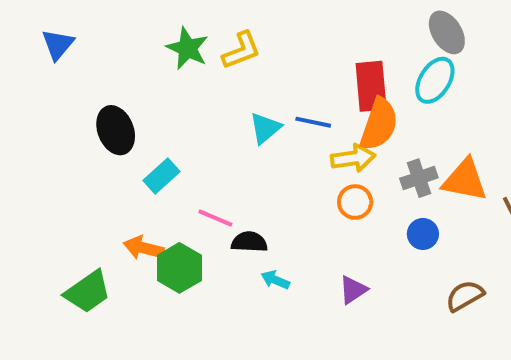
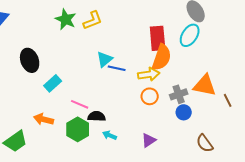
blue line: (313, 122) -> (117, 68), moved
gray cross: (419, 178) -> (179, 94), moved
green hexagon: (179, 268) -> (78, 129), moved
brown semicircle: (465, 296) -> (205, 143), turned -96

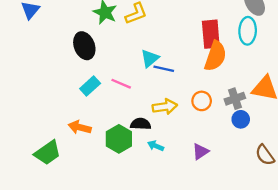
cyan ellipse: (190, 35) -> (248, 31), turned -30
black ellipse: (30, 60) -> (84, 46), moved
yellow arrow: (149, 74) -> (165, 107), moved
pink line: (80, 104) -> (121, 84), moved

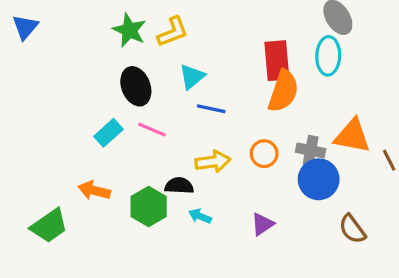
black ellipse: (84, 46) -> (136, 86), moved
cyan triangle: (150, 58) -> (192, 77), moved
gray cross: (235, 99) -> (311, 150), turned 30
blue circle: (241, 119) -> (319, 179), size x1.6

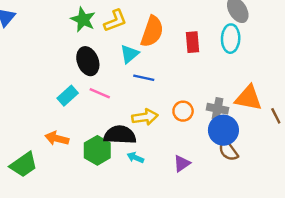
red rectangle: (277, 61) -> (193, 42), size x0.7
orange semicircle: (283, 91) -> (152, 31), moved
black semicircle: (179, 186) -> (120, 135), size x1.5
brown semicircle: (352, 229) -> (228, 150), moved

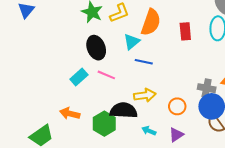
orange circle: (183, 111) -> (177, 106), moved
cyan arrow: (135, 158) -> (149, 131), moved

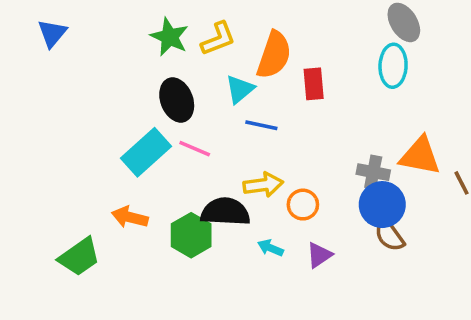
red rectangle: (185, 31) -> (314, 84), moved
cyan rectangle: (79, 77) -> (146, 152), size x1.5
orange circle: (177, 106) -> (303, 205), moved

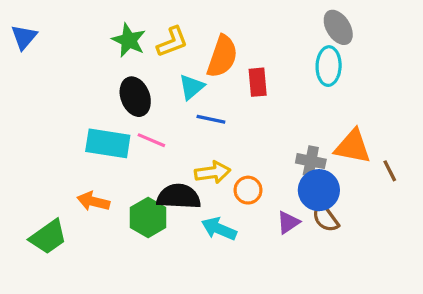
cyan rectangle: (146, 152) -> (108, 143), turned 51
cyan arrow: (270, 248) -> (219, 229), size x1.5
purple triangle: (319, 255) -> (288, 222), moved

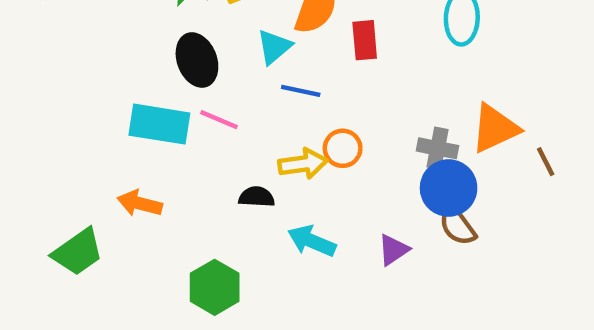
orange triangle: (353, 147) -> (495, 128), turned -36
orange circle: (248, 190) -> (343, 148), moved
black semicircle: (179, 197) -> (257, 197), size x0.6
green hexagon: (148, 218) -> (215, 287), moved
purple triangle: (288, 222) -> (393, 250), moved

